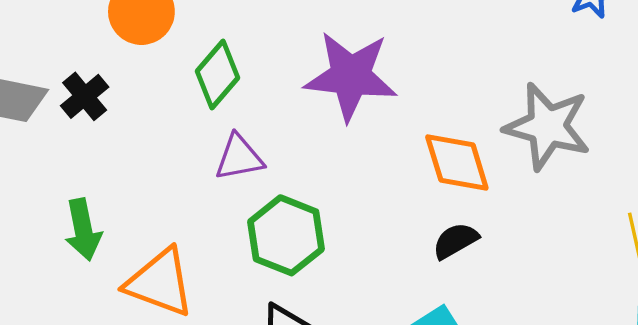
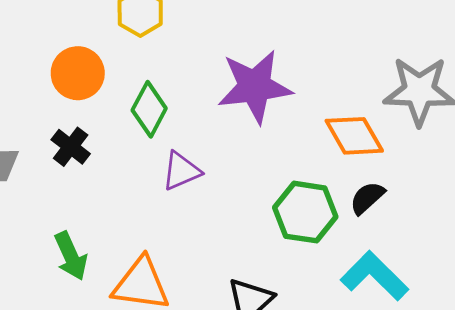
black cross: (85, 96) -> (71, 147), moved
green hexagon: (286, 235) -> (305, 212), moved

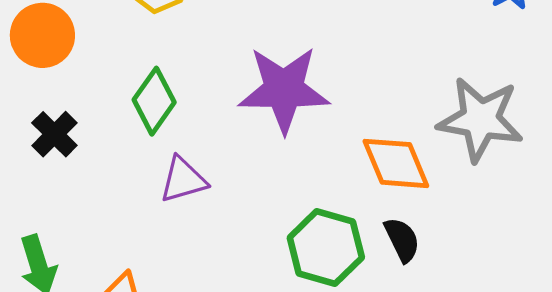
orange circle: (78, 73) -> (42, 35), moved
black semicircle: (367, 198) -> (402, 240), turned 99

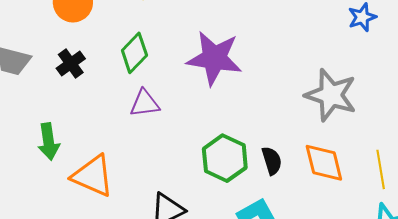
orange diamond: (396, 163) -> (324, 163), moved

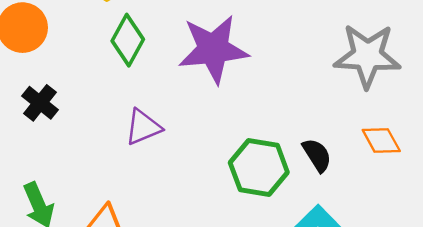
green diamond: (134, 53) -> (128, 40), moved
orange diamond: (324, 163) -> (381, 140), size x0.7

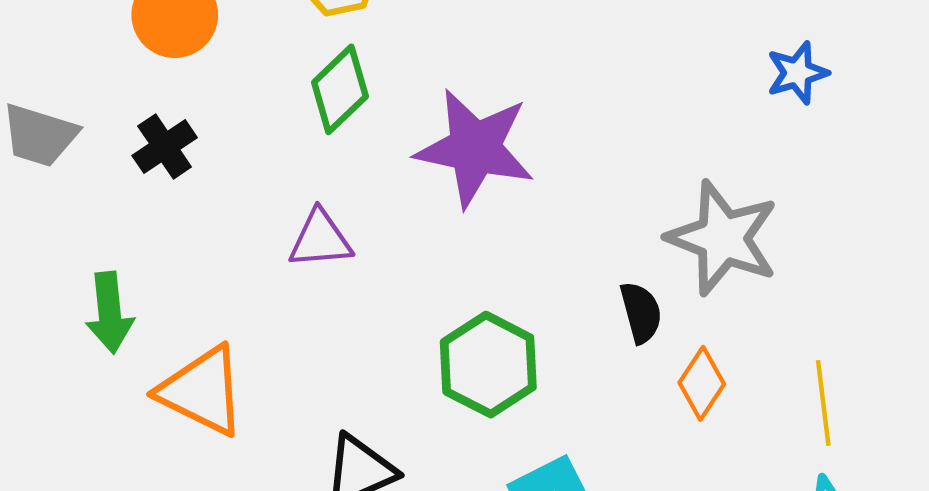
orange diamond: (381, 140) -> (702, 383), turned 45
black semicircle: (317, 155) -> (641, 312), moved

